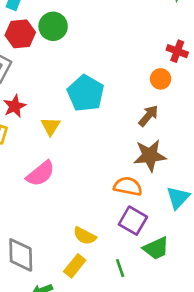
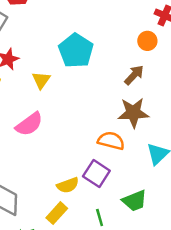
purple square: (133, 221) -> (96, 174), moved
yellow semicircle: (85, 236) -> (68, 185), turned -50

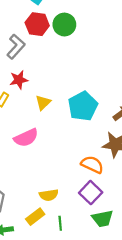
cyan pentagon: (76, 51) -> (83, 106), moved
purple square: (96, 174) -> (91, 193), moved
green line: (100, 217) -> (60, 223), moved

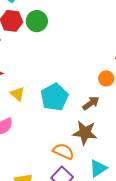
yellow triangle: (43, 103) -> (17, 94), turned -35

